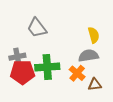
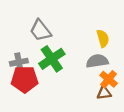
green cross: (47, 67) -> (52, 59), moved, turned -30
orange cross: (77, 73) -> (109, 79), moved

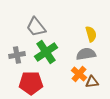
red pentagon: (25, 79) -> (31, 83), moved
orange cross: (109, 79) -> (79, 74), moved

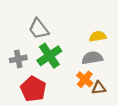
yellow semicircle: (91, 34) -> (98, 36), turned -84
red pentagon: (31, 83) -> (33, 89), turned 30

